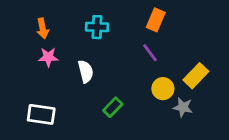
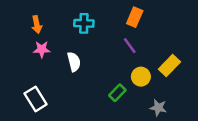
green rectangle: (113, 107) -> (117, 93), moved
gray star: (183, 107) -> (158, 108), moved
white rectangle: (41, 114) -> (36, 99), turned 50

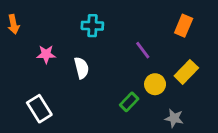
orange rectangle: (135, 17) -> (184, 26), moved
orange arrow: (37, 25) -> (13, 24), moved

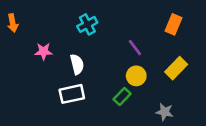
cyan cross: (92, 26) -> (87, 24), turned -30
yellow circle: (155, 84) -> (136, 76), moved
white rectangle: (39, 109) -> (72, 94), moved, turned -70

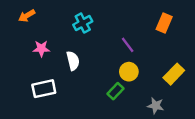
orange arrow: (13, 23) -> (27, 16), moved, turned 70
yellow rectangle: (176, 68) -> (174, 74), moved
white rectangle: (72, 94) -> (44, 89), moved

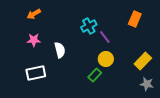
orange arrow: (27, 16) -> (34, 14), moved
cyan cross: (83, 23) -> (89, 26), moved
gray star: (156, 106) -> (147, 84), moved

